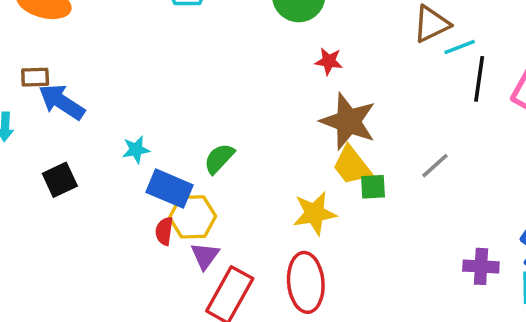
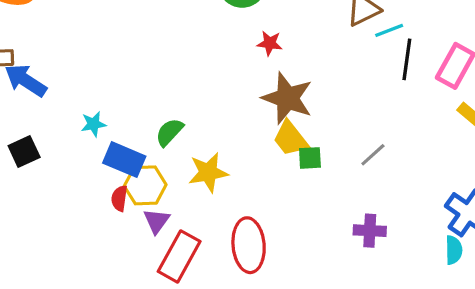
gray line: (435, 166) -> (373, 155), moved
yellow star: (315, 213) -> (208, 172), moved
purple cross: (481, 266) -> (370, 231), moved

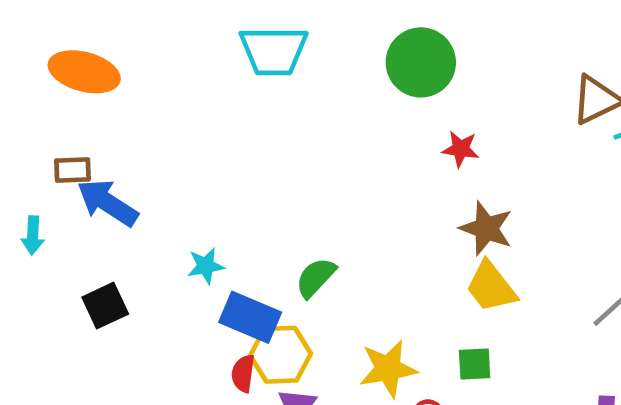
brown star: (287, 98) -> (486, 228), size x0.7
green square: (310, 158) -> (475, 364), moved
yellow star: (208, 172) -> (388, 369), moved

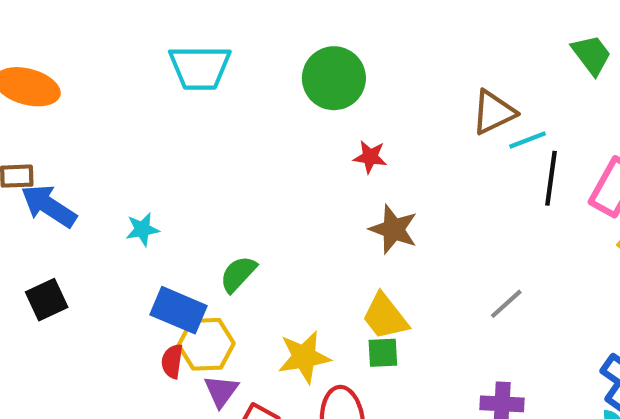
cyan star: (206, 266) -> (142, 229), moved
yellow trapezoid: (491, 287) -> (385, 317), moved

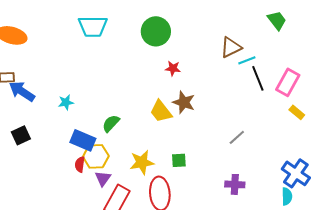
black line: (551, 178) -> (258, 78), turned -30
yellow trapezoid: (385, 317) -> (161, 111), moved

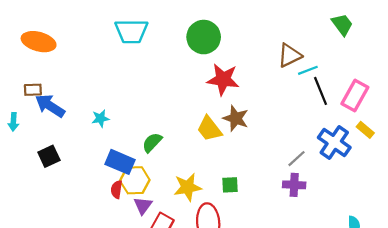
red star: (173, 68) -> (223, 79), size x1.8
blue cross: (296, 173) -> (334, 142), moved
purple cross: (235, 184) -> (294, 185), moved

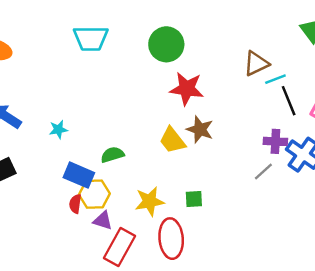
green semicircle: (152, 142) -> (112, 155), turned 30
purple cross: (294, 185) -> (275, 141), moved
purple triangle: (143, 205) -> (103, 221), turned -48

